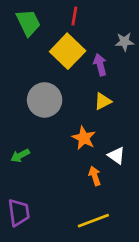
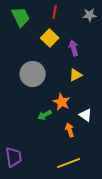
gray star: (125, 42) -> (90, 15), moved
yellow square: (68, 51) -> (50, 38), size x0.7
green arrow: (20, 156) -> (45, 115), moved

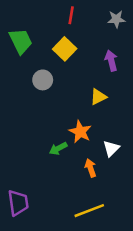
green trapezoid: (21, 17) -> (21, 41), moved
purple arrow: (74, 48) -> (111, 61), moved
gray circle: (33, 74) -> (43, 80), moved, size x0.6
white triangle: (86, 115) -> (111, 148), turned 40

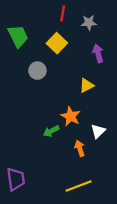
gray star: (116, 19) -> (89, 23), moved

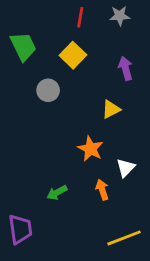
gray star: (89, 23) -> (120, 16), moved
green arrow: (51, 131) -> (57, 193), moved
yellow line: (79, 186) -> (124, 238), moved

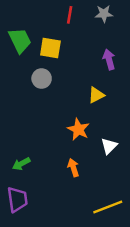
yellow square: (73, 55) -> (50, 48), moved, turned -35
orange arrow: (102, 190) -> (73, 168), moved
green arrow: (57, 193) -> (21, 164), moved

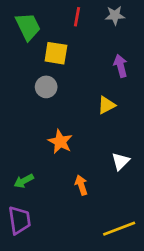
green trapezoid: (20, 40) -> (28, 27), moved
orange star: (78, 129) -> (60, 142), moved

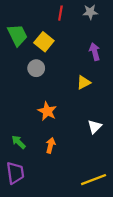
green trapezoid: (28, 27) -> (17, 35), moved
yellow square: (56, 53) -> (44, 42), turned 30
green arrow: (24, 181) -> (19, 142), turned 72
orange arrow: (81, 185) -> (51, 145), moved, turned 32

